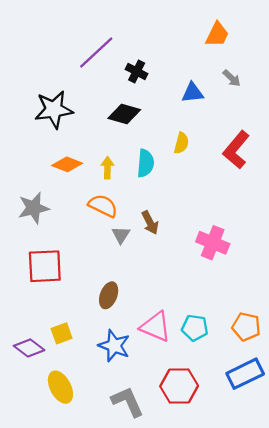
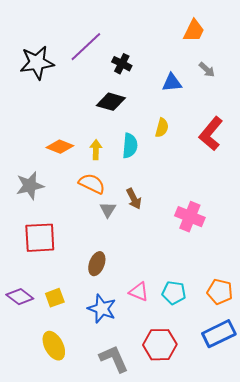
black star: (54, 110) -> (37, 63), moved
pink triangle: (156, 327) -> (139, 292), size x0.7
purple diamond: (29, 348) -> (20, 297), moved

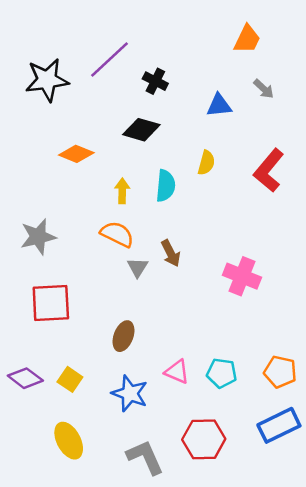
orange diamond: (60, 147) -> (76, 154), moved
yellow square: (55, 298) -> (70, 379), turned -36

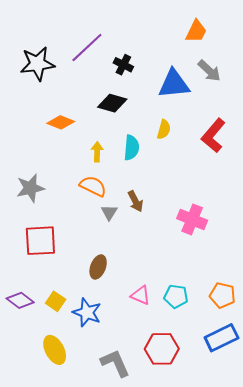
gray arrow: (264, 89) -> (209, 71), size x1.4
blue triangle: (219, 105) -> (174, 84), size x1.6
blue star: (130, 393) -> (87, 312), moved

